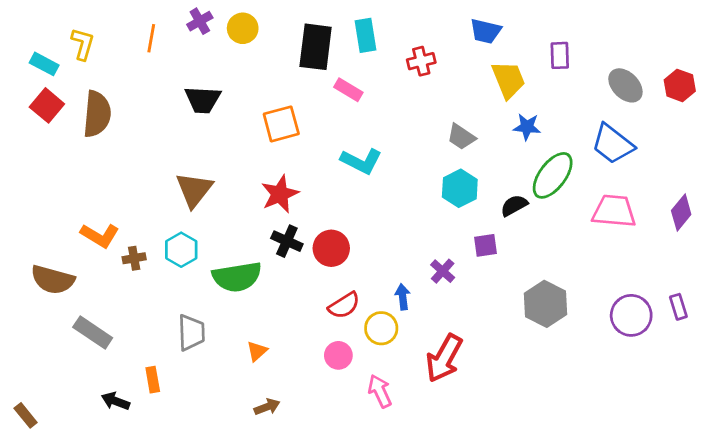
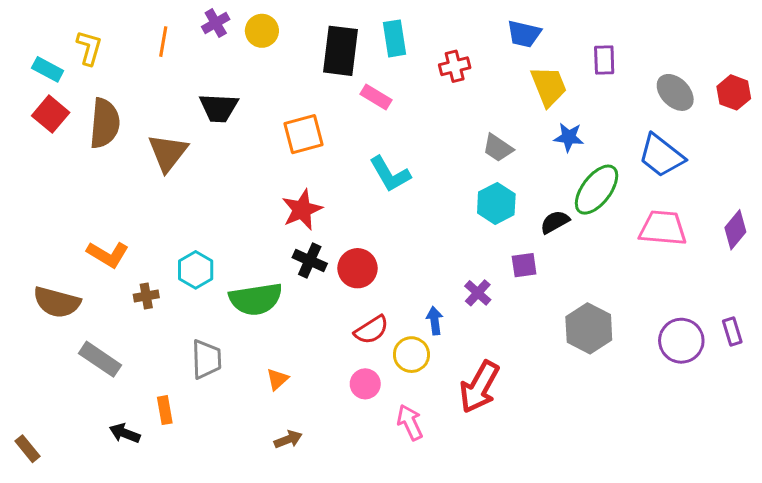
cyan L-shape: (361, 161) -> (390, 174), turned 33
brown triangle: (194, 190) -> (168, 153), moved
brown cross: (134, 258) -> (146, 296), moved

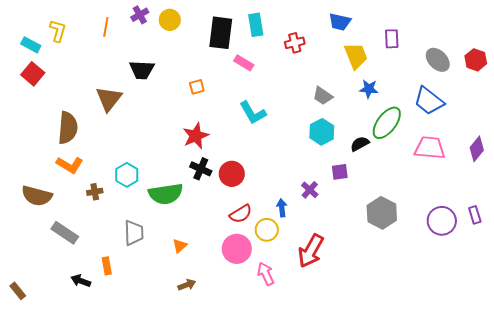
brown semicircle: (105, 123) -> (68, 128), moved
orange square: (304, 134) -> (197, 87), size x0.6
pink circle: (365, 384) -> (237, 249), size x1.5

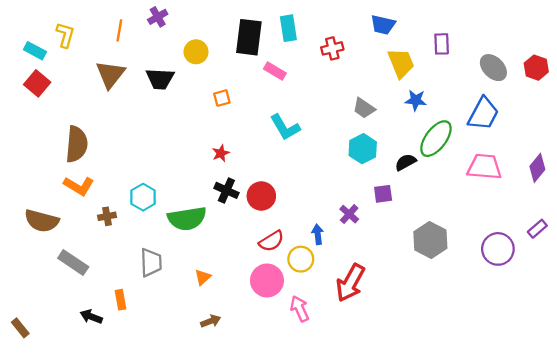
yellow circle: (170, 20) -> (196, 52), moved
brown triangle: (109, 99) -> (110, 74), moved
blue trapezoid: (429, 101) -> (483, 114), turned -100
red star: (196, 136) -> (221, 153), size x0.6
purple rectangle: (475, 215) -> (537, 229), moved, turned 66

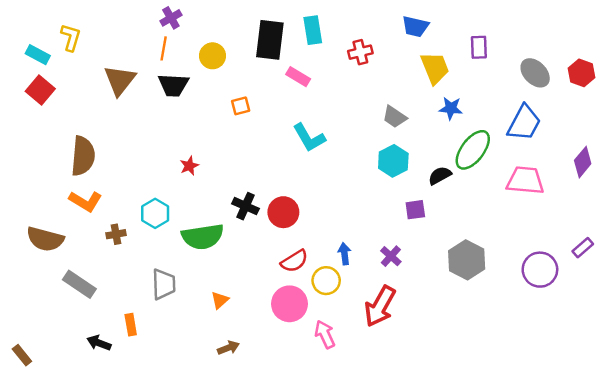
orange line: (119, 30) -> (164, 48), moved
red star: (221, 153) -> (189, 166), moved
purple diamond: (537, 168) -> (583, 162), moved
purple cross: (349, 214) -> (391, 256), moved

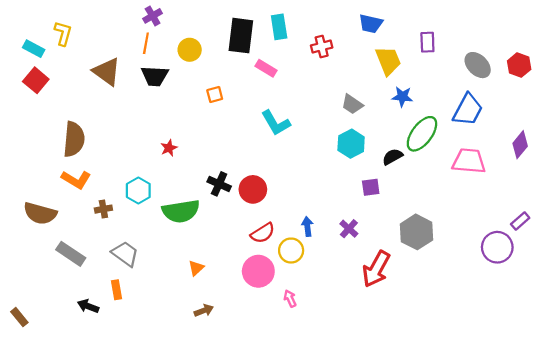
brown triangle: (120, 80) -> (107, 72), turned -32
purple circle: (540, 270) -> (497, 247), moved
gray trapezoid: (164, 284) -> (125, 254), moved, turned -52
red arrow: (380, 306) -> (376, 269), moved
pink arrow: (325, 334) -> (290, 299), size x0.7

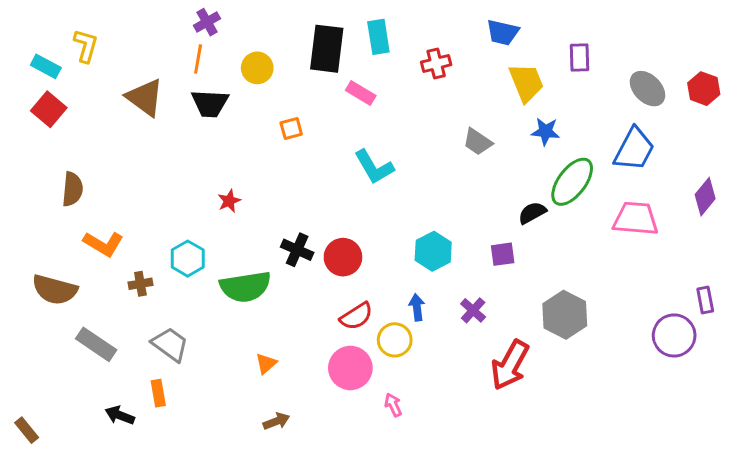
brown semicircle: (74, 139) -> (72, 189), moved, size x0.7
cyan hexagon: (351, 144) -> (433, 251), moved
purple rectangle: (520, 221) -> (705, 300), turned -60

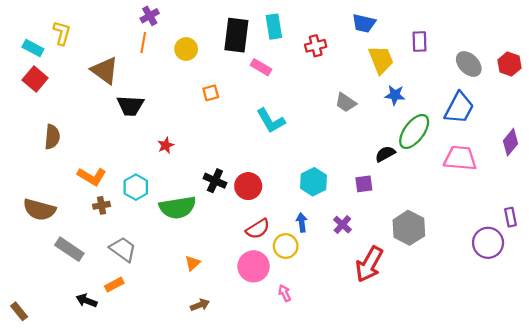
black trapezoid: (210, 103) -> (130, 106), moved
orange L-shape: (103, 244) -> (92, 176), moved
orange rectangle: (158, 393) -> (114, 285), turned 72

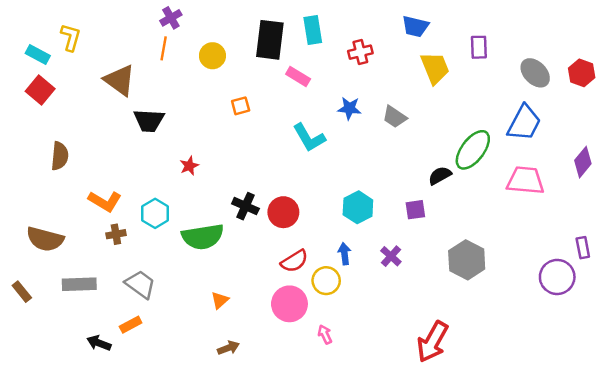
blue star: (395, 95) -> (349, 108), moved
gray rectangle: (69, 249) -> (79, 284), turned -36
red arrow: (369, 264) -> (432, 342), moved
brown rectangle: (19, 311) -> (22, 292), moved

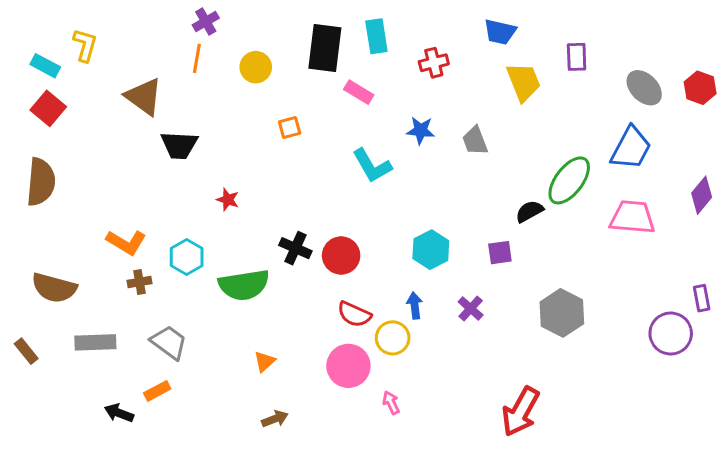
gray trapezoid: (395, 117) -> (475, 141), turned 35
brown semicircle: (60, 156) -> (41, 182), moved, size x1.4
red star: (189, 166) -> (228, 200), turned -30
red semicircle: (294, 261) -> (354, 314), turned 56

